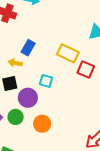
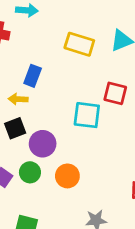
yellow rectangle: (68, 53) -> (79, 44), moved
cyan square: (46, 81) -> (87, 115), moved, size x1.5

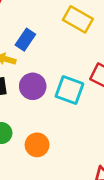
purple circle: (43, 144) -> (33, 86), moved

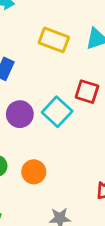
cyan square: (69, 90) -> (57, 112), turned 32

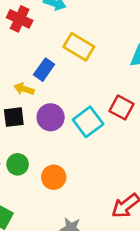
yellow rectangle: (54, 40) -> (79, 47), moved

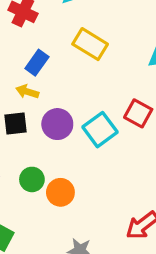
blue rectangle: (44, 70) -> (37, 63), moved
green circle: (18, 164) -> (32, 179), moved

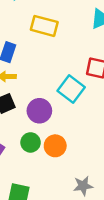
purple circle: (57, 124) -> (39, 111), moved

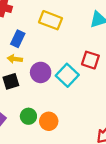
purple circle: (39, 111) -> (41, 72), moved

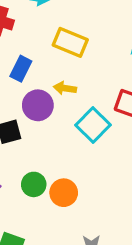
yellow arrow: (15, 59) -> (65, 88), moved
purple circle: (41, 72) -> (38, 105), moved

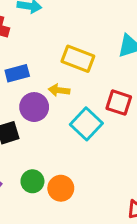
yellow rectangle: (70, 42) -> (78, 59), moved
blue rectangle: (21, 69) -> (17, 73), turned 50

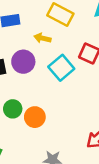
purple circle: (34, 107) -> (23, 62), moved

